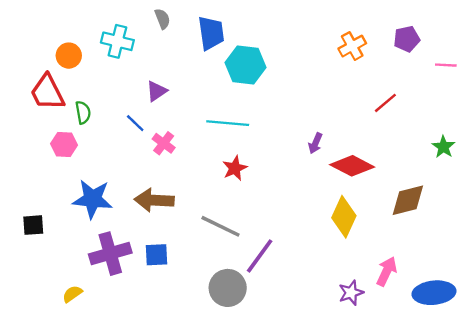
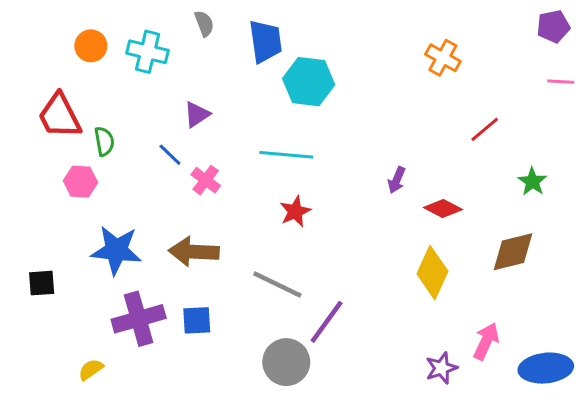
purple pentagon: (407, 39) -> (553, 26), moved
orange cross: (352, 46) -> (443, 58), turned -32
orange circle: (69, 56) -> (91, 46), moved
green star: (443, 147) -> (532, 182), moved
red diamond: (352, 166) -> (443, 208), size x0.7

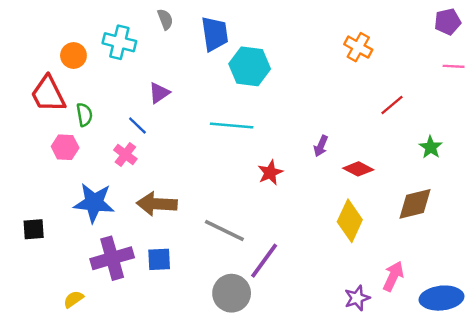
orange circle: (91, 46) -> (73, 55), moved
pink cross: (206, 180) -> (125, 154), moved
red star: (295, 211) -> (270, 173), moved

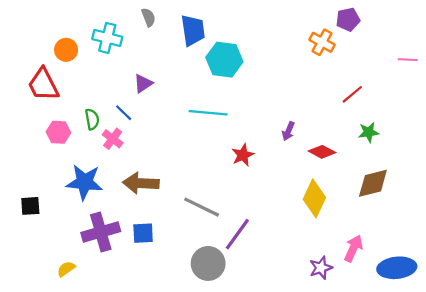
purple pentagon: (448, 22) -> (348, 19), moved
green semicircle: (84, 115) -> (92, 119), moved
green star: (431, 147) -> (369, 132), moved, turned 30

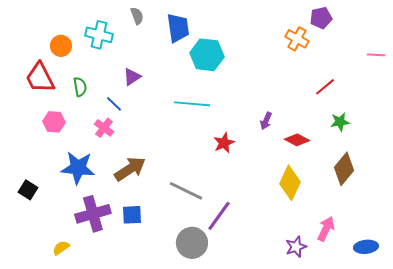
green semicircle: (92, 119) -> (80, 87), moved
brown arrow: (141, 183) -> (130, 169), turned 144
brown diamond: (373, 183) -> (344, 169), turned -36
black square: (30, 206) -> (28, 190), turned 36
blue ellipse: (397, 268) -> (366, 247), size x0.7

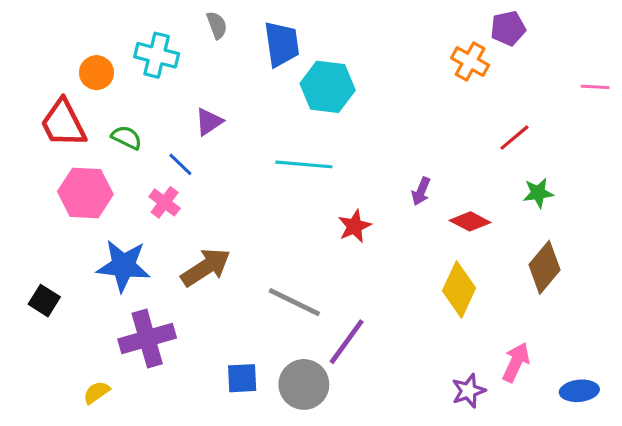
green semicircle: (80, 87) -> (127, 138), turned -54
pink hexagon: (54, 122) -> (85, 193), size x1.5
blue square: (132, 215) -> (242, 378), moved

